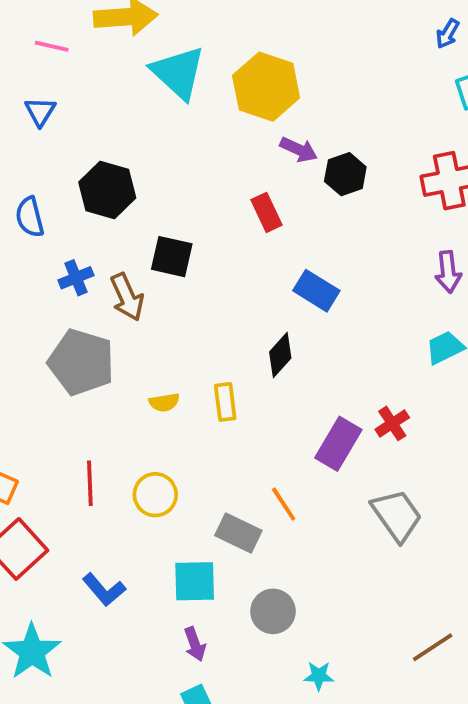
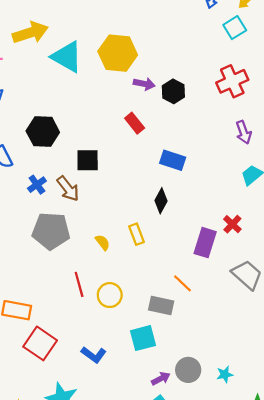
yellow semicircle: (164, 402) -> (103, 242), turned -105
red line: (90, 483) -> (79, 284), moved
gray circle: (273, 611) -> (188, 370), moved
purple arrow: (195, 644) -> (161, 379), moved, turned -84

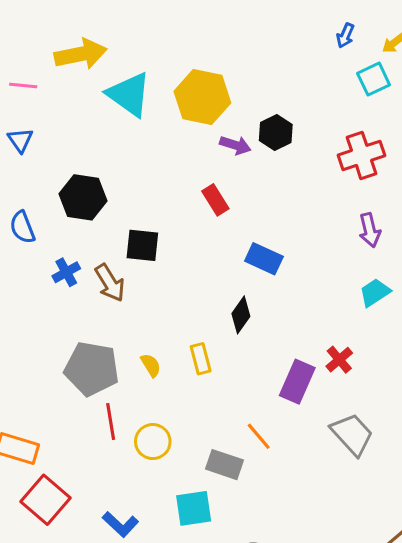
black hexagon: (173, 91) -> (276, 133), moved
gray pentagon: (51, 231) -> (92, 369), moved

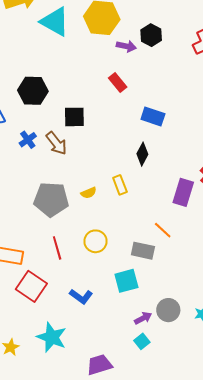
yellow semicircle: (151, 365) -> (89, 193), turned 105
red line: (111, 422) -> (57, 248), moved

